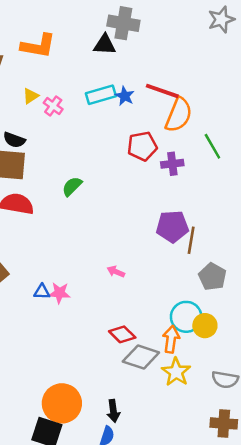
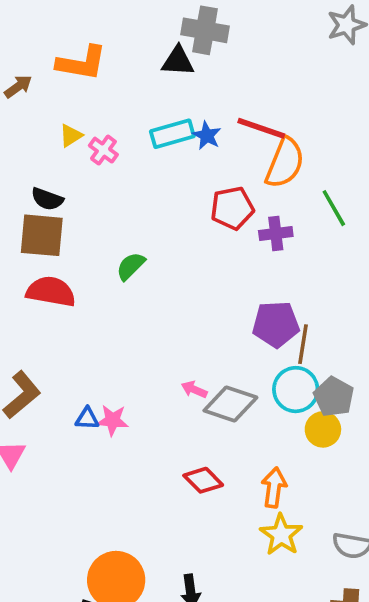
cyan circle: (186, 317) -> (296, 390), moved
yellow circle: (205, 326) -> (323, 429), moved
gray diamond: (141, 357) -> (230, 404), moved

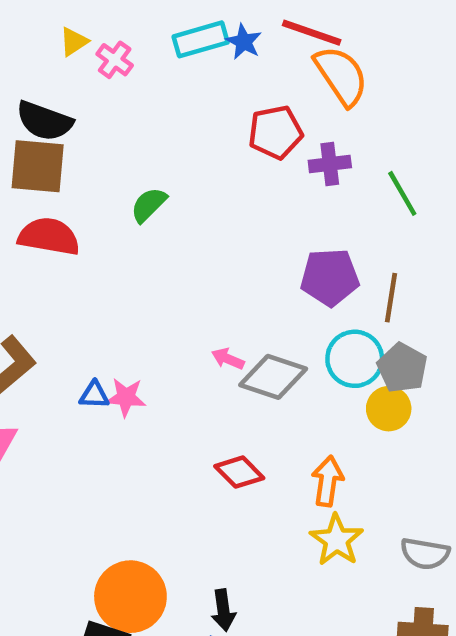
orange semicircle: (285, 163) -> (341, 76), turned -56
black semicircle: (47, 199) -> (44, 121), size x1.4
green line: (334, 208) -> (402, 193), moved
brown line: (303, 344) -> (391, 298), moved

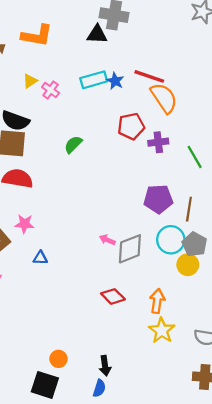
green semicircle: (149, 205) -> (73, 144), moved
gray diamond: (273, 377) -> (130, 249), turned -40
pink star: (126, 397) -> (24, 224), moved
orange circle: (130, 597) -> (58, 359), size x0.5

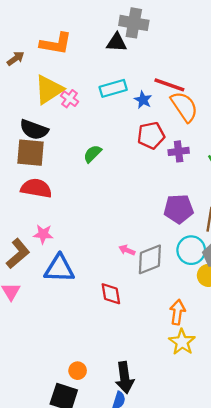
yellow triangle: (30, 81) -> (49, 90), size x2.0
blue star: (115, 81) -> (143, 100), moved
blue triangle: (40, 258) -> (59, 269), size x2.0
red diamond: (113, 296) -> (111, 294), moved, turned 35
black arrow: (105, 366) -> (125, 378), size x1.5

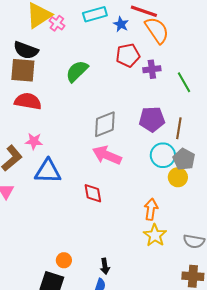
green semicircle: (92, 154) -> (77, 71), size x1.4
pink arrow: (127, 250) -> (107, 155), size x2.0
gray diamond: (150, 259) -> (105, 124), moved
black arrow: (125, 378) -> (105, 266), size x0.6

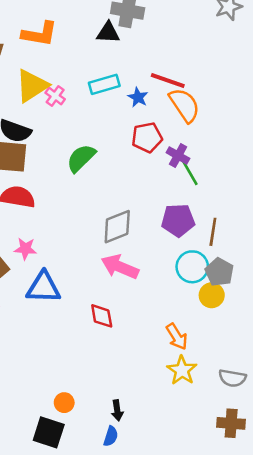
purple cross: (152, 69) -> (178, 156), turned 36
green line: (184, 82) -> (190, 172), moved
orange arrow: (151, 209) -> (177, 337), turned 140

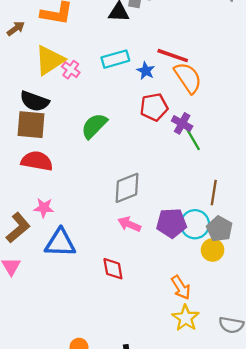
purple pentagon: (178, 220) -> (172, 223), moved
pink arrow: (120, 267) -> (129, 224), size x0.7

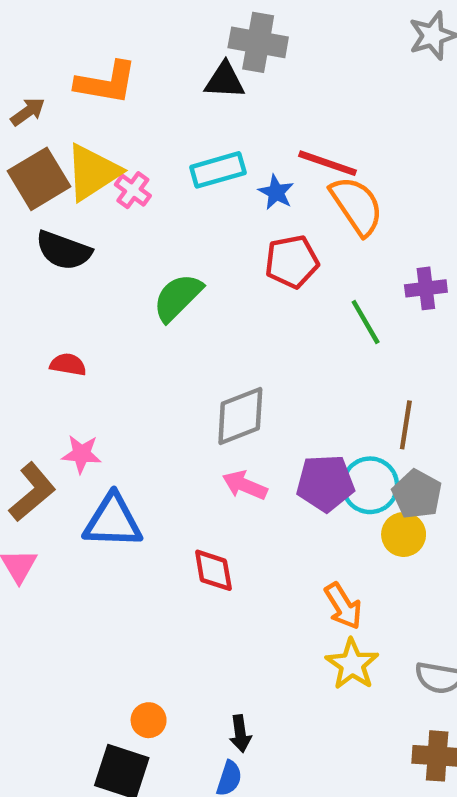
purple cross: (182, 123) -> (426, 288), moved, turned -36
brown square: (31, 125) -> (39, 179), moved, turned -36
red semicircle: (37, 161) -> (68, 365), size x0.6

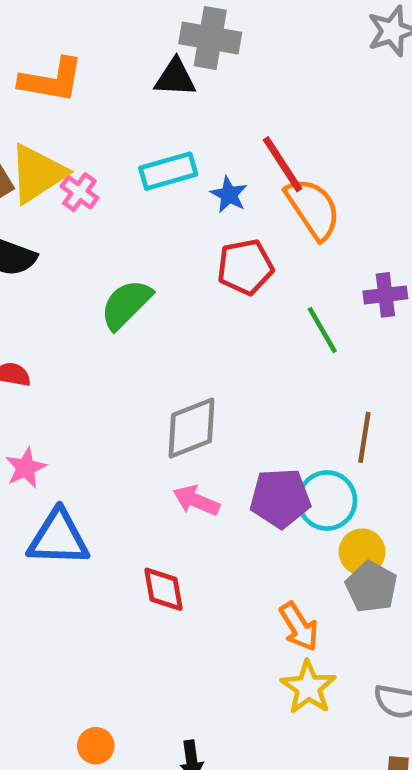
red line: (328, 163) -> (283, 164), turned 38
pink star: (81, 454) -> (26, 468), turned -30
gray pentagon: (417, 494) -> (371, 587), moved

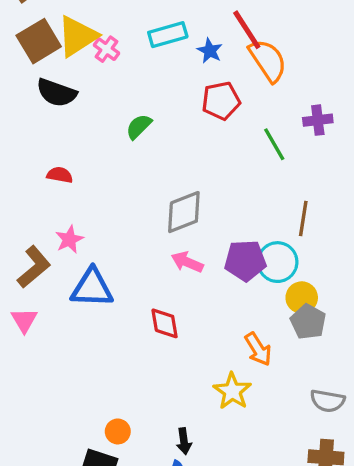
green semicircle: (126, 304) -> (139, 127), size x0.7
yellow star: (308, 687) -> (232, 391), moved

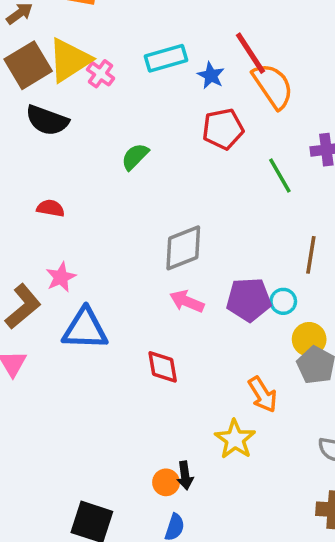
cyan circle: (277, 262) -> (283, 301), size x0.6
orange circle: (118, 431) -> (166, 482), moved
black arrow: (184, 441) -> (185, 475), moved

